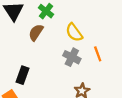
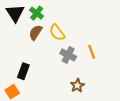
green cross: (46, 11) -> (37, 13), moved
yellow semicircle: (74, 32) -> (57, 32), moved

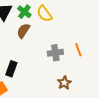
yellow semicircle: (57, 32) -> (44, 14), moved
gray cross: (68, 55) -> (55, 53), turned -35

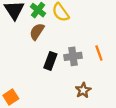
black rectangle: (11, 69) -> (50, 61), moved

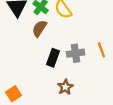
brown star: (83, 90) -> (65, 87), moved

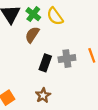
brown star: (65, 87) -> (43, 95), moved

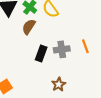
brown star: (43, 95) -> (59, 84), moved

